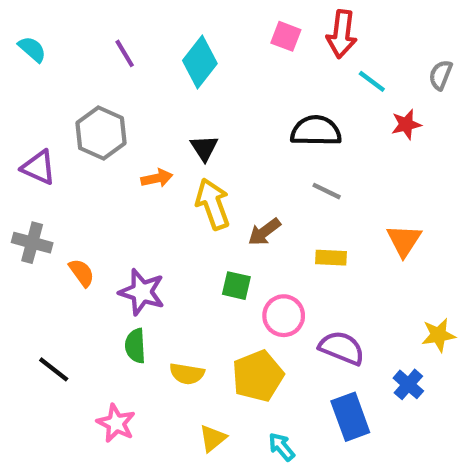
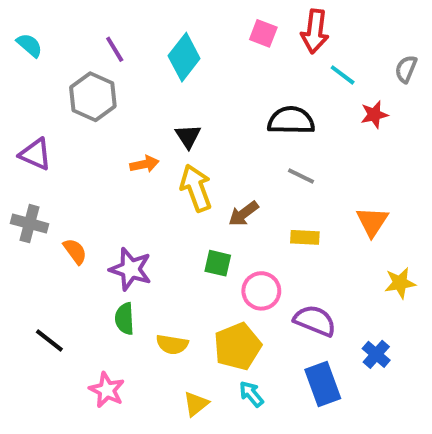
gray hexagon: (101, 133) -> (93, 97), moved
yellow star: (438, 335) -> (400, 283), moved
cyan arrow: (282, 447) -> (251, 394), moved

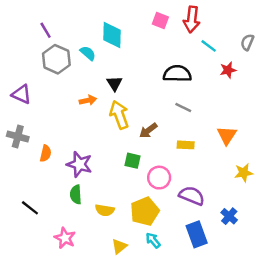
cyan semicircle: (29, 45) -> (88, 53), moved
purple line: (115, 49) -> (46, 30), moved
cyan diamond: (184, 57) -> (112, 35), turned -36
orange semicircle: (75, 251) -> (46, 153), turned 49

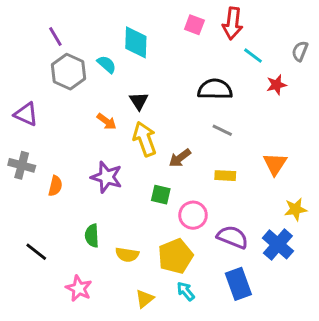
orange arrow: (88, 100) -> (107, 121), turned 49
purple star: (79, 164) -> (107, 177), moved
blue cross: (229, 216) -> (278, 244), moved, size x1.5

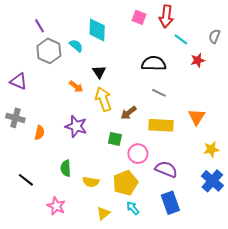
yellow rectangle: (225, 176) -> (161, 125), size x1.6
blue cross: (278, 244) -> (212, 181), moved

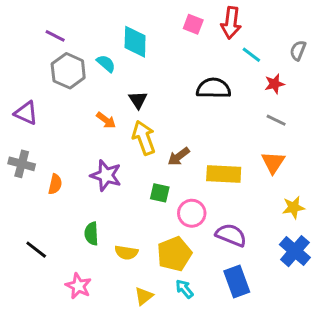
purple line: (39, 26) -> (55, 36), turned -32
gray line: (159, 93) -> (276, 120), moved

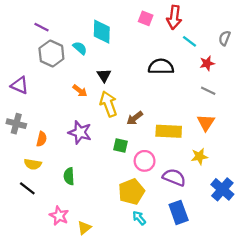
yellow star: (294, 207) -> (199, 157), moved
yellow semicircle: (126, 252) -> (33, 164), moved
yellow triangle: (144, 296) -> (84, 228), moved

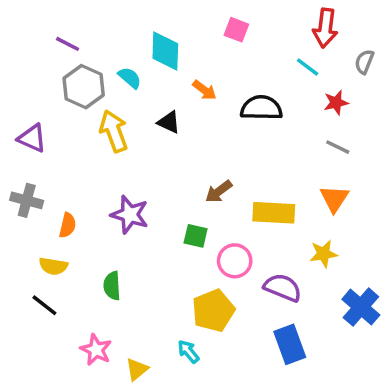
red arrow: (174, 17) -> (325, 28), moved
black triangle: (104, 75) -> (169, 122), turned -32
orange arrow: (80, 91) -> (204, 90), moved
yellow arrow: (108, 104) -> (114, 131), moved
cyan arrow: (139, 218) -> (188, 351), moved

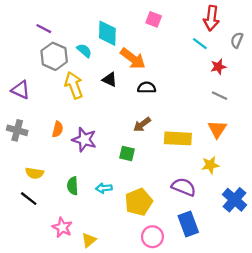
orange arrow: (204, 90) -> (133, 59), size x1.6
black semicircle: (261, 108) -> (147, 88), moved, size x0.7
orange semicircle: (68, 225) -> (58, 129), moved
pink circle: (235, 261) -> (152, 237), moved
cyan arrow: (188, 351) -> (104, 188), moved, turned -56

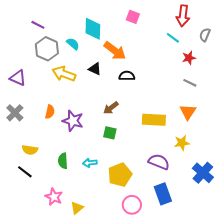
yellow arrow: (74, 85) -> (64, 74), turned -50
brown arrow: (142, 125) -> (111, 108), moved
gray cross: (17, 130) -> (15, 113), turned 30

